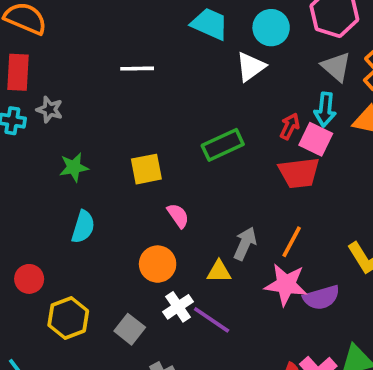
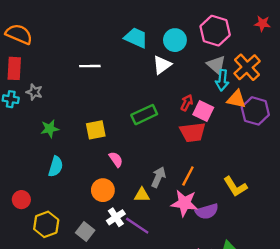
cyan arrow: (325, 110) -> (222, 80), moved

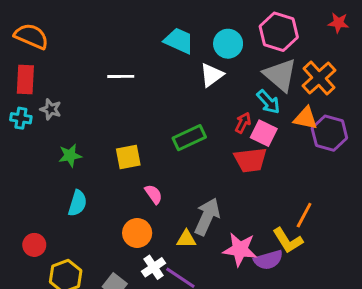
gray triangle: (216, 65) -> (280, 75), size x1.4
cyan arrow: (222, 80) -> (268, 102), moved, turned -48
orange line: (188, 176) -> (304, 215), moved
gray arrow: (158, 177) -> (207, 217), size x1.4
yellow L-shape: (235, 187) -> (288, 240), moved

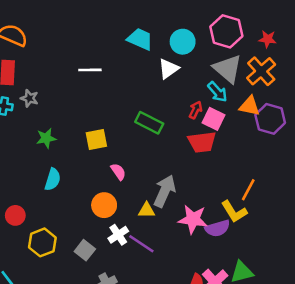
red star: (338, 23) -> (268, 39), moved
green rectangle: (189, 138) -> (149, 123), turned 52

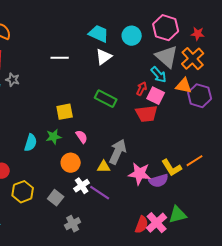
white triangle: (168, 69) -> (104, 57), moved
green star: (46, 138) -> (54, 137), moved
orange line: (248, 190) -> (195, 161), moved, turned 30

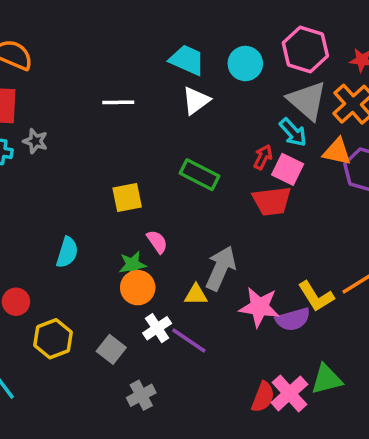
green star: (54, 137) -> (132, 265), moved

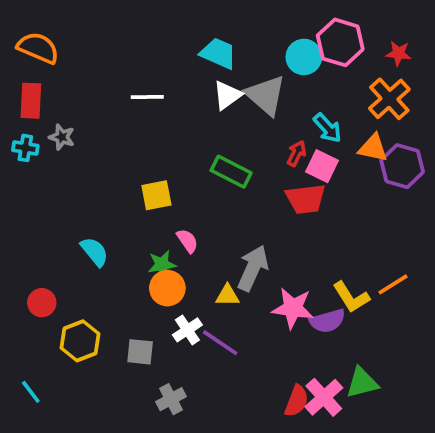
cyan circle: (245, 64) -> (304, 57), moved
gray triangle: (307, 101) -> (266, 95), moved
cyan semicircle: (67, 252) -> (95, 252), turned -56
gray square: (111, 349) -> (140, 352), turned -32

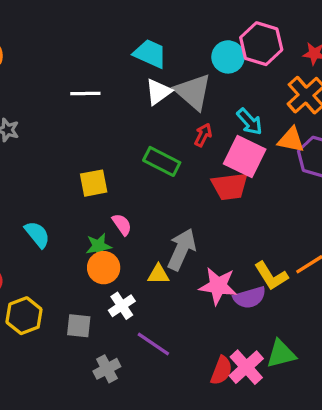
red arrow: (297, 153) -> (203, 135), moved
pink square: (322, 166) -> (245, 156), size x1.4
purple line: (220, 343) -> (153, 344), moved

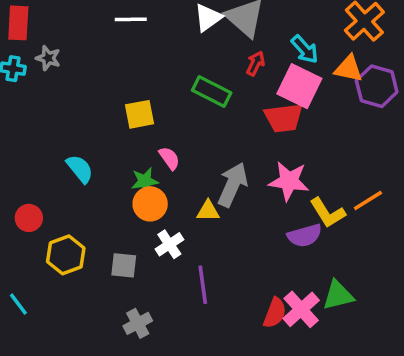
pink star: (218, 286) -> (289, 181), moved
purple line: (153, 344) -> (203, 285), turned 48
gray cross: (107, 369) -> (138, 323), moved

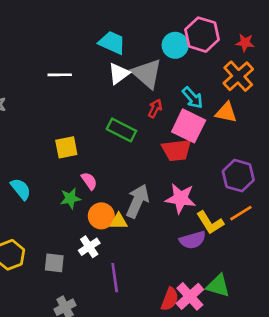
purple hexagon: (377, 86) -> (238, 176), moved
orange circle: (150, 204) -> (101, 216), moved
green triangle: (338, 295) -> (218, 286), turned 30

